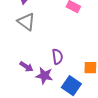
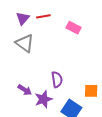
purple star: (44, 76) -> (43, 99), turned -30

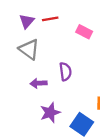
purple semicircle: (57, 80) -> (65, 72), moved
purple arrow: (25, 90) -> (38, 83), moved, turned 144

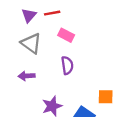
pink rectangle: (84, 32) -> (66, 35), moved
purple arrow: (38, 83) -> (27, 76), moved

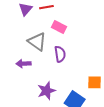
gray triangle: (31, 43) -> (37, 42), moved

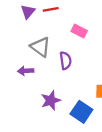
pink rectangle: (59, 27) -> (79, 31), moved

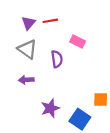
gray triangle: (40, 47) -> (27, 49), moved
purple semicircle: (65, 61) -> (57, 59), moved

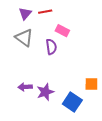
pink rectangle: (78, 42) -> (62, 31), moved
purple arrow: (26, 80) -> (25, 87), moved

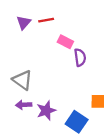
gray triangle: (24, 38) -> (22, 80), moved
purple semicircle: (51, 47) -> (80, 57), moved

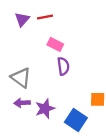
pink rectangle: (65, 42) -> (55, 44), moved
purple semicircle: (80, 57) -> (63, 66), moved

